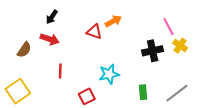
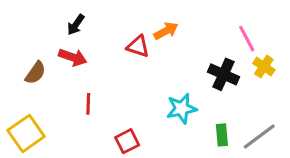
black cross: (153, 51) -> (223, 74), turned 36
cyan star: (109, 74) -> (182, 109), moved
green rectangle: (143, 92) -> (222, 135), moved

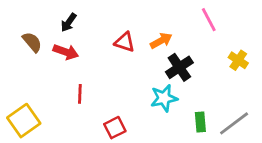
orange arrow: (166, 31) -> (161, 41), moved
pink line: (247, 39) -> (209, 20), moved
brown semicircle: (35, 73) -> (32, 42), moved, turned -75
black cross: (223, 74) -> (179, 67), moved, turned 32

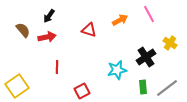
orange arrow: (161, 41) -> (120, 20), moved
red arrow: (66, 52) -> (47, 37), turned -30
black cross: (179, 67) -> (146, 57), moved

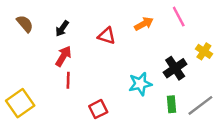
black arrow: (49, 16) -> (62, 29), moved
brown semicircle: (23, 30) -> (25, 24), moved
red arrow: (47, 37) -> (63, 56), moved, turned -48

